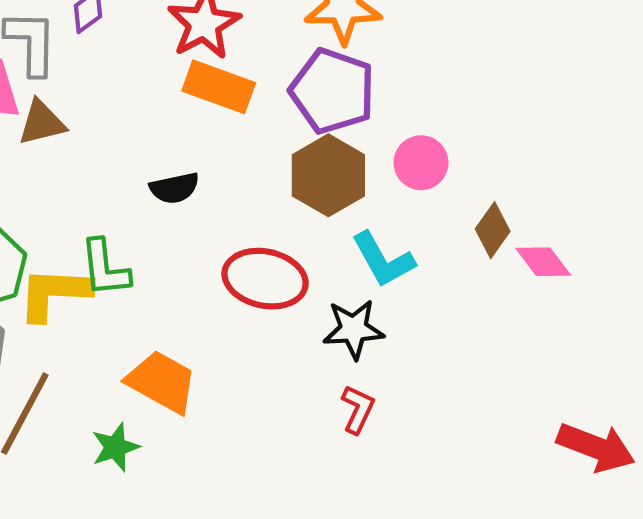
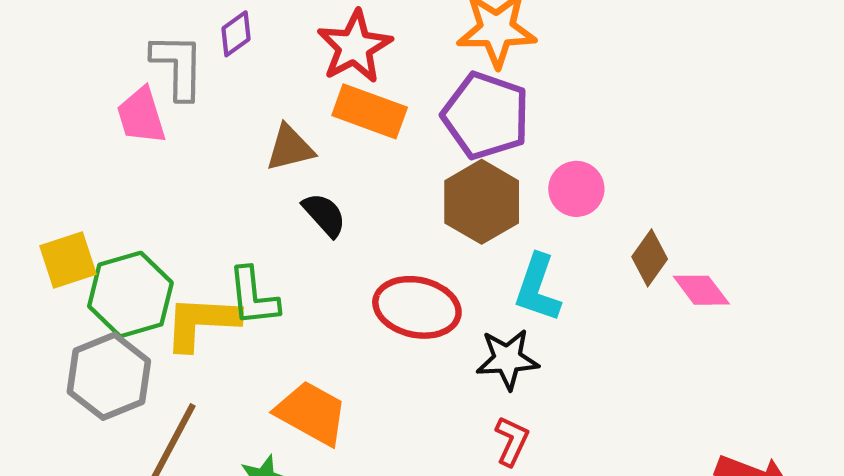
brown triangle: (42, 123) -> (290, 148), moved
black semicircle: (174, 188) -> (324, 215), turned -120
cyan L-shape: (383, 260) -> (538, 288), turned 48

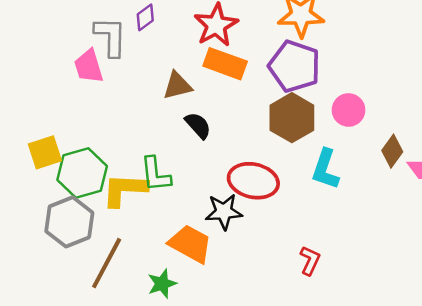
black star: (507, 359) -> (224, 212), moved

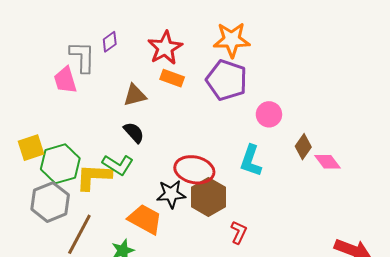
orange rectangle: (225, 64) -> (172, 78), size x0.7
brown hexagon: (292, 118) -> (208, 197), moved
black semicircle: (198, 125) -> (134, 133), moved
green L-shape: (156, 174) -> (118, 165), turned -52

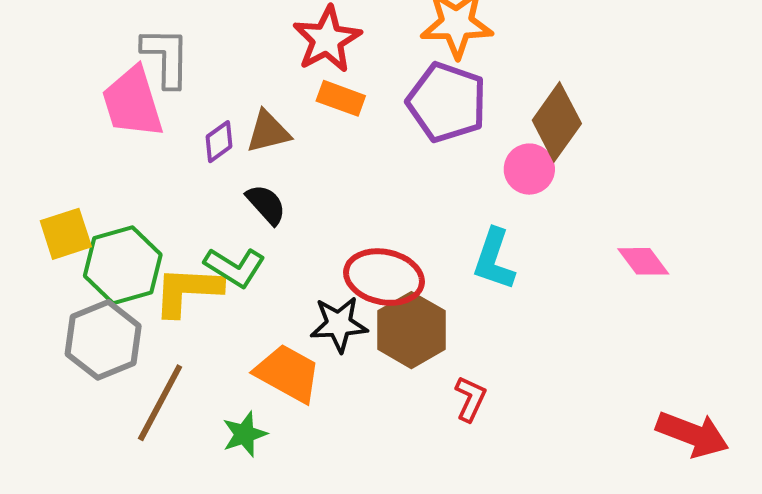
purple diamond: (110, 42) -> (219, 142), moved
pink trapezoid: (65, 80) -> (133, 102), size x1.4
brown diamond: (303, 147) -> (557, 122), moved, size x1.5

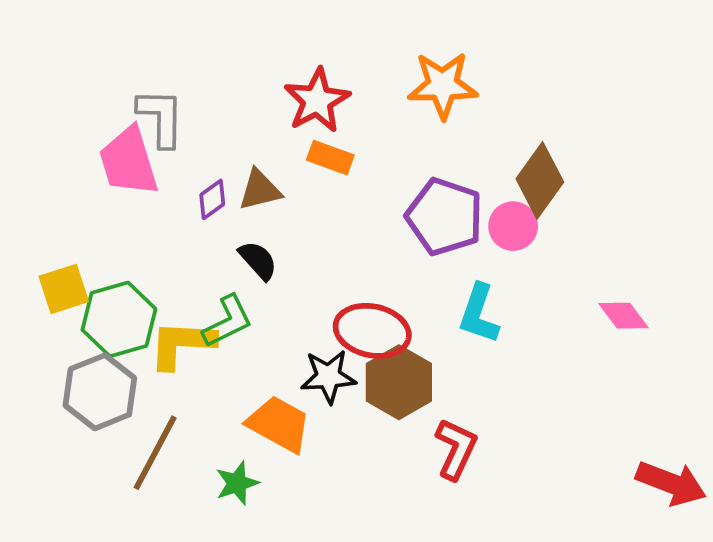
purple pentagon: (447, 102) -> (445, 217), moved
green L-shape: (235, 267) -> (227, 321), turned -58
red L-shape: (470, 399) -> (456, 449), size x1.4

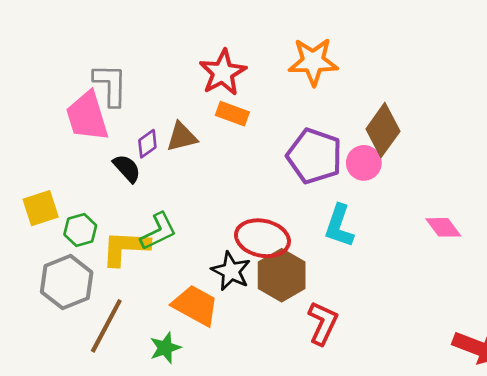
black semicircle: (258, 260) -> (127, 168), moved
green hexagon: (119, 319) -> (80, 230), size x0.6
black star: (328, 377) -> (231, 271), turned 30

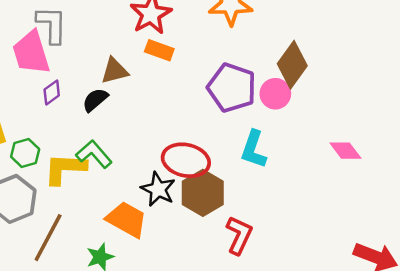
purple diamond: (147, 144) -> (52, 93), moved
black semicircle: (127, 168) -> (95, 100), moved, turned -88
green L-shape: (158, 231) -> (94, 154), turned -105

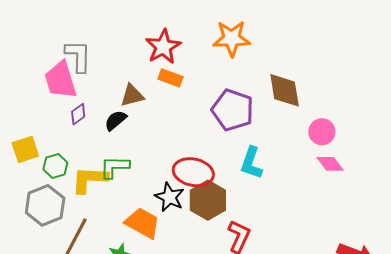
brown diamond: (292, 65) -> (285, 90), turned -45
pink circle: (275, 94) -> (322, 132), moved
green L-shape: (94, 154) -> (115, 167), turned -48

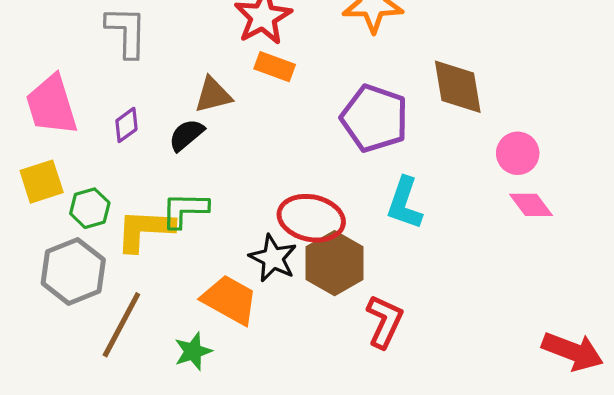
pink trapezoid: (61, 80) -> (52, 105), moved

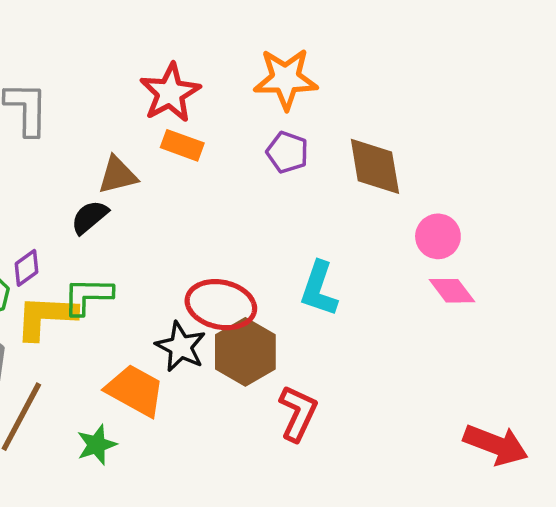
purple pentagon: (375, 118) -> (287, 152), moved, size x0.6
purple diamond: (126, 125) -> (27, 268), moved

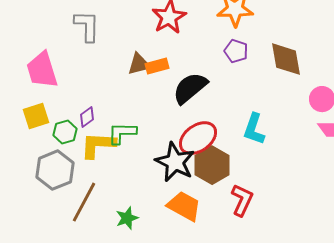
orange rectangle: (182, 145) -> (157, 66), moved, turned -35
black semicircle: (90, 217) -> (190, 88), moved, size x1.6
red ellipse: (221, 305) -> (198, 138), turned -48
black star: (181, 347) -> (175, 162), size x1.4
orange trapezoid: (135, 390) -> (184, 206), moved

